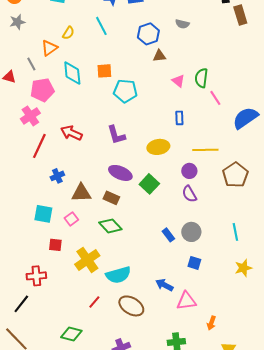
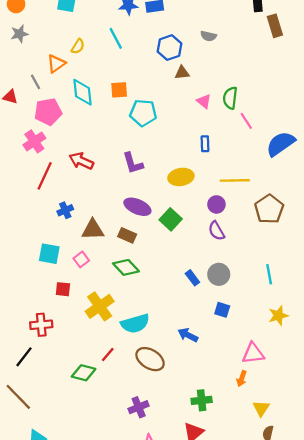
pink triangle: (186, 301) -> (253, 353), moved
green diamond: (71, 334) -> (84, 373), moved

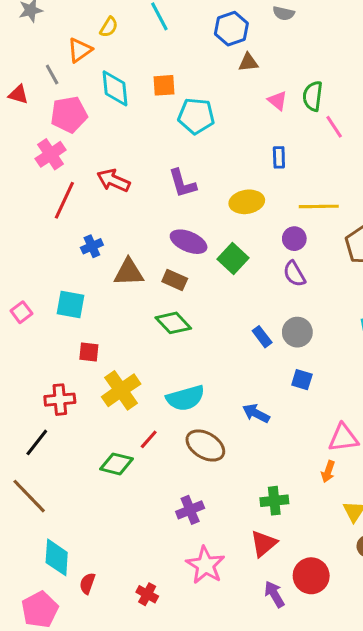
pink square: (81, 259) -> (21, 312), moved
yellow cross: (100, 306) -> (121, 390), moved

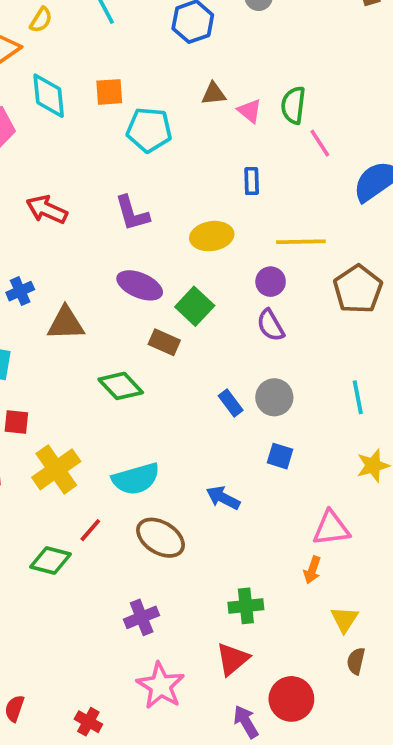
brown triangle: (248, 62) -> (214, 94), moved
brown rectangle: (175, 280) -> (164, 342), moved

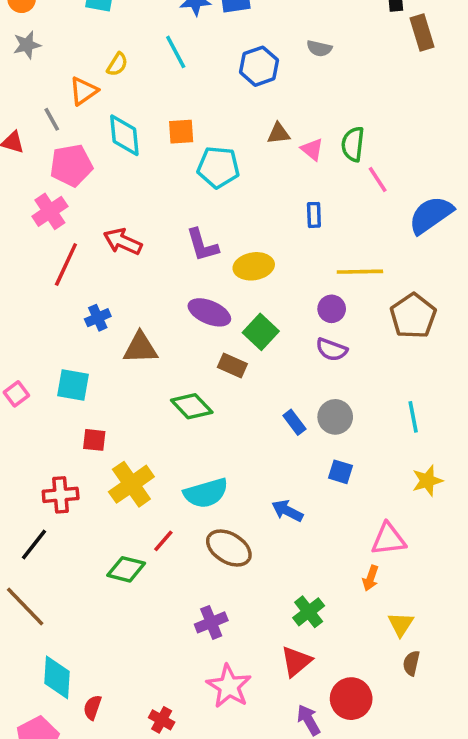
yellow ellipse: (212, 236) -> (254, 266), moved
purple semicircle: (271, 325) -> (332, 350), turned -40
green cross: (246, 606) -> (309, 612), turned -32

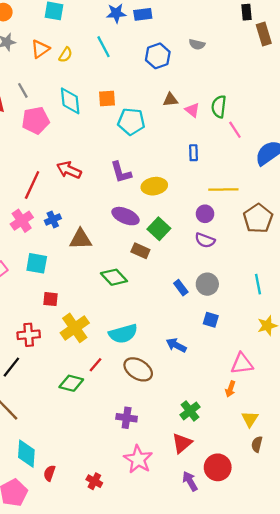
orange triangle: (84, 91) -> (40, 49), moved
pink cross: (50, 211) -> (22, 221), moved
purple cross: (211, 622) -> (127, 418), turned 30

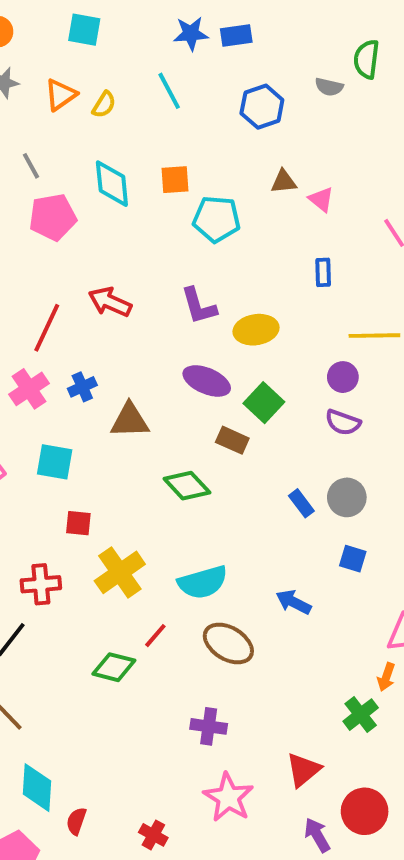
green semicircle: (219, 107) -> (367, 59), moved
green cross: (190, 411) -> (361, 715), moved

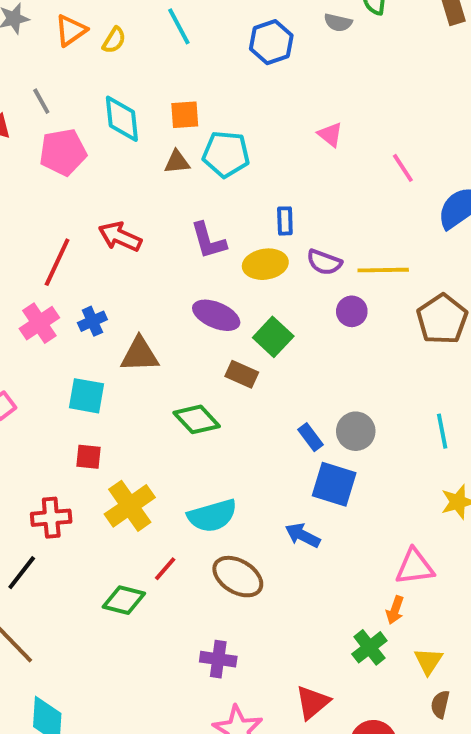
brown triangle: (284, 182) -> (177, 162), moved
blue rectangle: (323, 272) -> (285, 221), moved
purple semicircle: (343, 422) -> (324, 262), moved
cyan square: (55, 462) -> (87, 396), moved
blue square: (353, 559) -> (334, 484), moved, size x1.6

